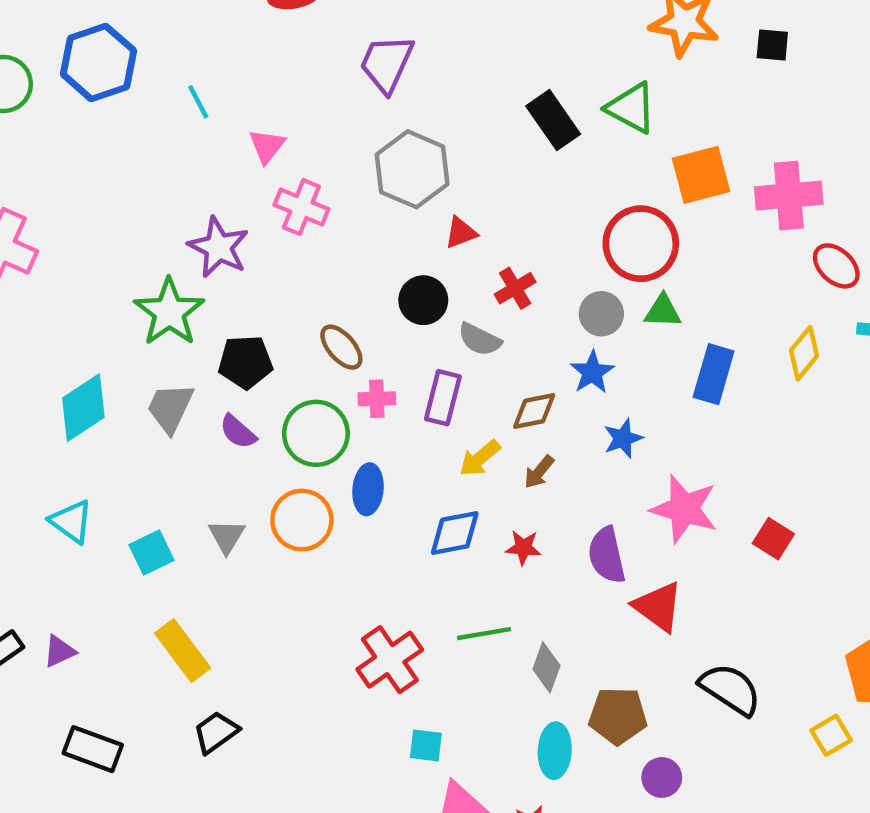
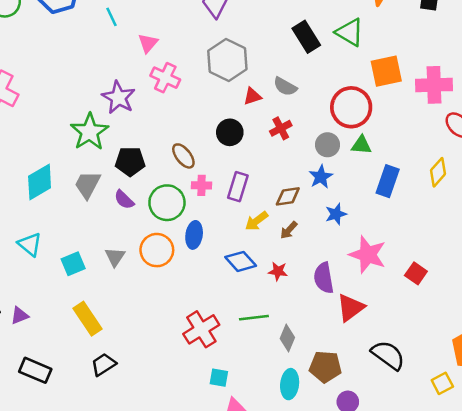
gray semicircle: (480, 339) -> (285, 87), moved
blue diamond: (455, 533) -> (241, 261), turned 56
red triangle: (658, 607) -> (351, 308), turned 44

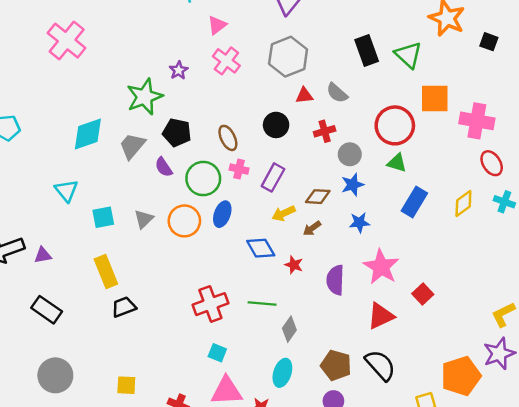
purple star: (119, 98) -> (179, 70), size x0.6
gray circle: (327, 145) -> (350, 154), moved
red triangle: (351, 308) -> (381, 316), moved
black trapezoid: (104, 364) -> (124, 307), moved
brown pentagon: (325, 367) -> (336, 365), moved

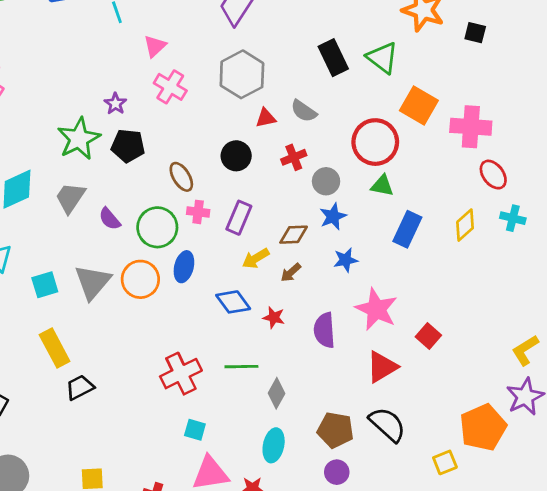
orange square: (435, 98) -> (419, 106), turned 36
black pentagon: (177, 133) -> (128, 146), moved
gray triangle: (144, 219) -> (93, 282), size x1.6

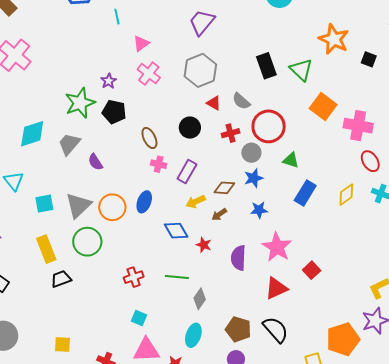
red triangle: (266, 118) -> (214, 103), turned 35
red circle: (375, 142) -> (269, 126), moved
green circle: (157, 227) -> (87, 242), moved
red cross: (181, 374) -> (134, 277), size x0.7

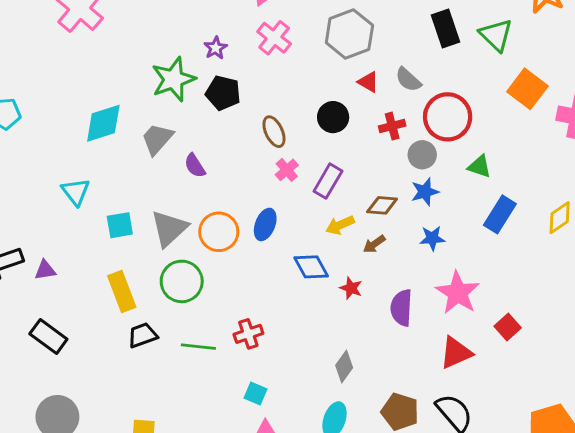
pink cross: (159, 164) -> (287, 170), turned 35
green line: (177, 277) -> (198, 347), moved

